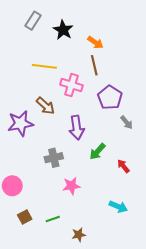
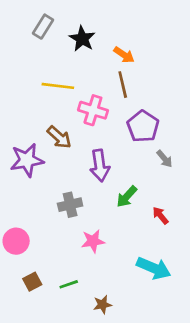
cyan arrow: (118, 207) -> (154, 268), size x1.4

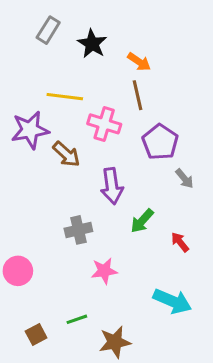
purple star: (27, 160) -> (30, 130), moved
brown square: (32, 282) -> (36, 334), moved
brown star: (102, 305) -> (115, 342), size x1.5

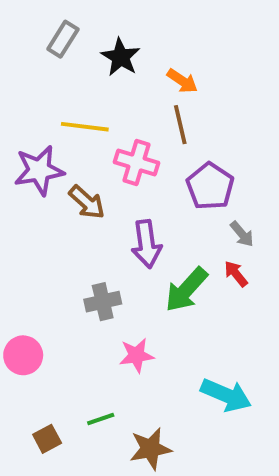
green arrow: (142, 221) -> (186, 290), size x1.4
red arrow: (180, 242) -> (236, 274), moved

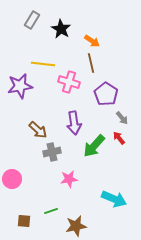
brown arrow: (87, 202) -> (38, 130), moved
brown square: (47, 439) -> (24, 221), turned 32

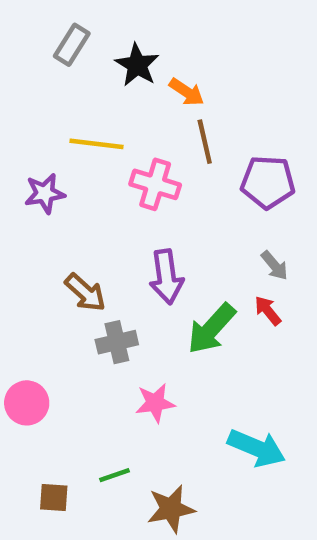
orange arrow: (92, 41) -> (187, 92), moved
purple star: (20, 86) -> (45, 193), size x0.7
purple pentagon: (106, 94) -> (268, 182), moved, turned -30

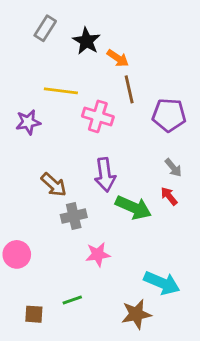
green arrow: (211, 329) -> (133, 207), turned -108
brown star: (171, 509) -> (136, 314), moved

